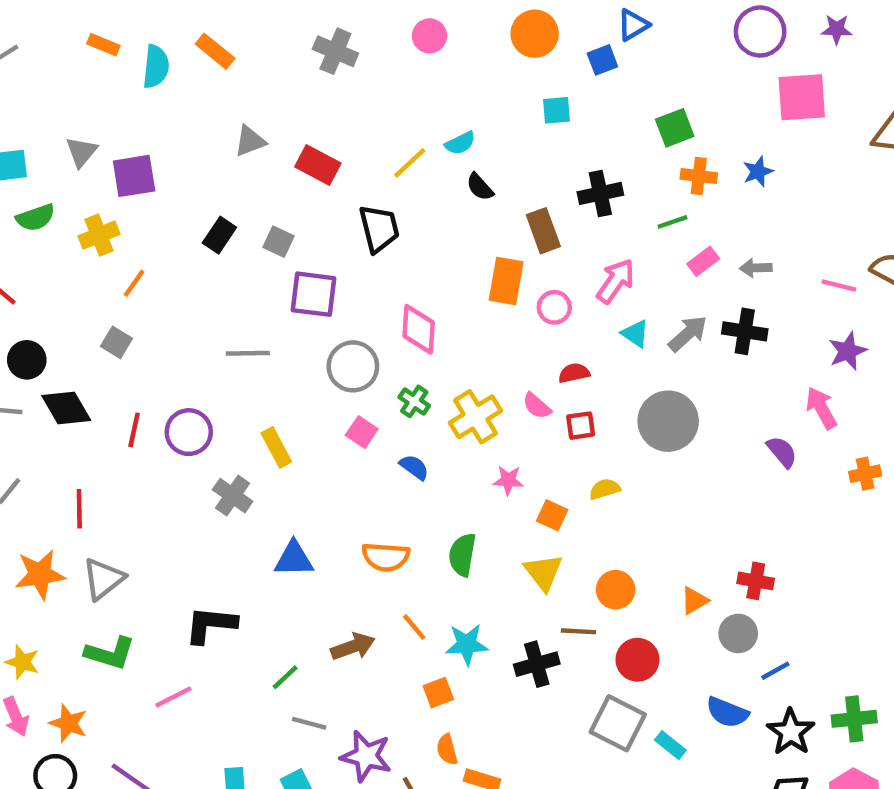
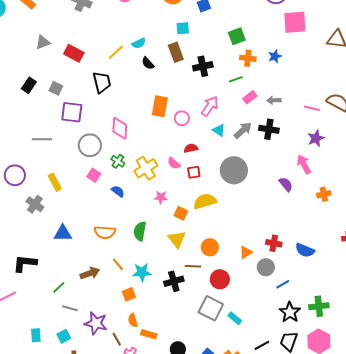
brown rectangle: (543, 231) -> (176, 52), moved
yellow semicircle: (605, 489) -> (205, 201), size x1.6
blue semicircle: (727, 712) -> (305, 250), moved

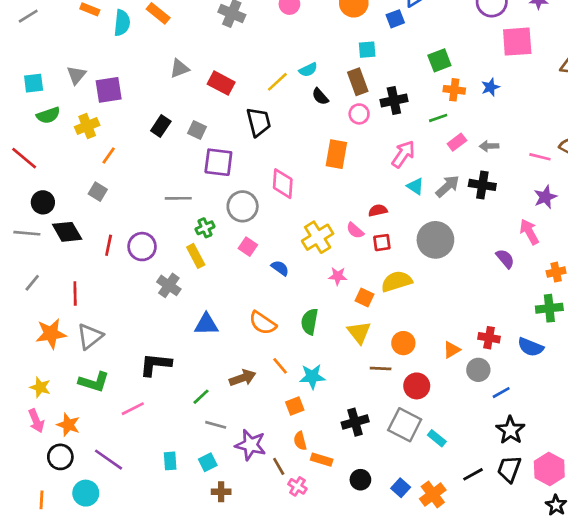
pink circle: (182, 118) -> (359, 114), moved
green cross: (118, 161) -> (205, 228), moved, turned 32
orange semicircle: (105, 232) -> (263, 323), turned 30
black cross: (174, 281) -> (355, 422), moved
green cross: (319, 306) -> (549, 308), moved

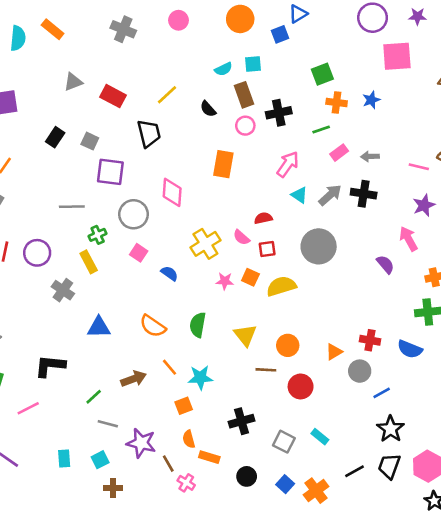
cyan semicircle: (308, 70) -> (223, 69), moved
orange square: (364, 297) -> (250, 277), moved
gray square: (405, 425) -> (284, 442), moved, size x0.7

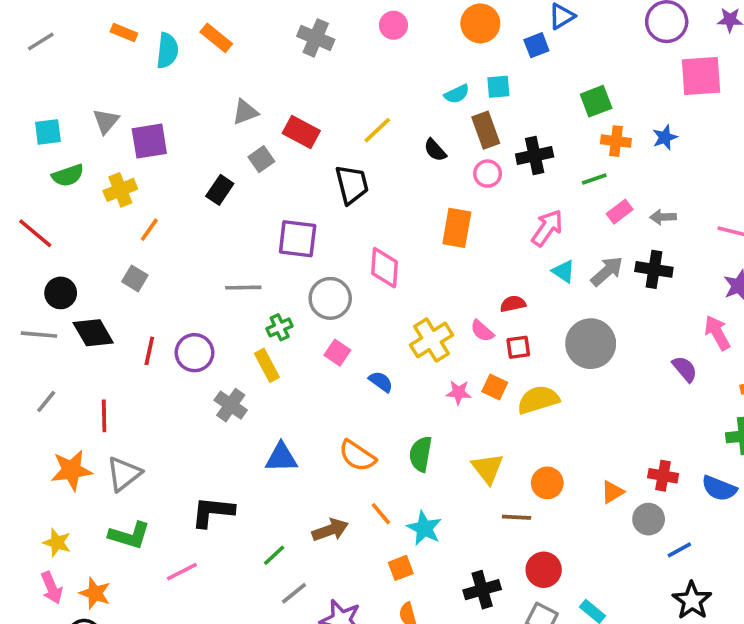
gray square: (90, 141) -> (261, 159), moved, turned 30
cyan star: (200, 377) -> (424, 528), turned 30
red circle: (301, 386) -> (544, 570), moved
gray line: (108, 424) -> (294, 593), turned -54

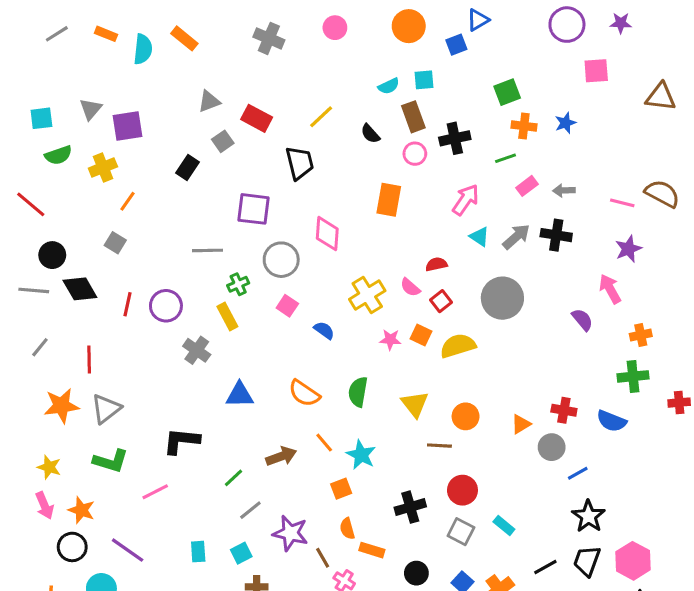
gray line: (41, 42) -> (57, 34), moved
pink square: (701, 76) -> (596, 71), size x0.7
red square: (518, 347) -> (441, 301), turned -30

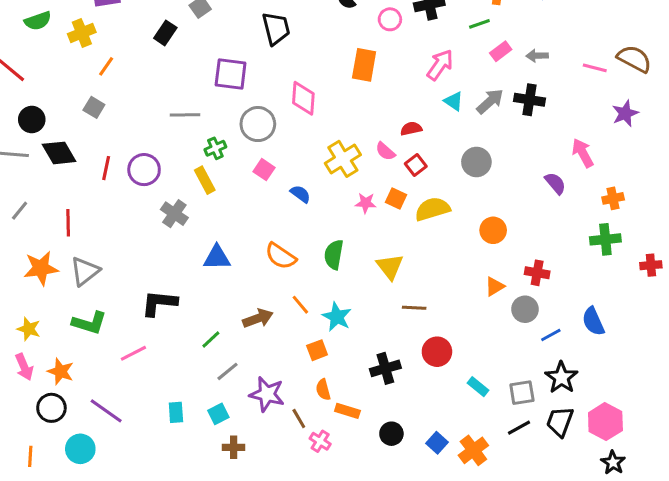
purple star: (628, 249) -> (625, 113), moved
gray circle: (502, 298) -> (476, 162), size x0.7
orange circle: (466, 416) -> (493, 230), moved
blue semicircle: (612, 421) -> (593, 321), moved, turned 44
gray square: (461, 532) -> (522, 393), moved, turned -36

